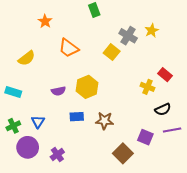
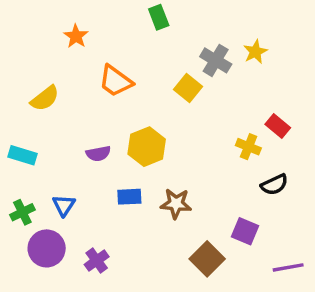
purple line: (172, 130) -> (288, 267), moved

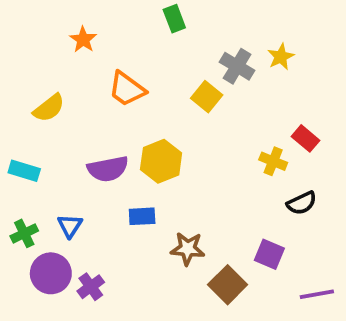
purple semicircle: (98, 154) -> (108, 169), size x1.5
brown star: (176, 204) -> (188, 249), moved
purple cross: (97, 261) -> (91, 287), moved

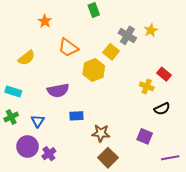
yellow hexagon: (161, 161) -> (94, 70), moved
green cross: (24, 233) -> (11, 117), moved
brown square: (228, 285) -> (108, 158), moved

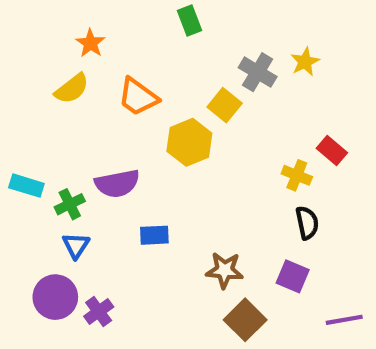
yellow semicircle: (26, 58) -> (72, 89), moved
black semicircle: (162, 109) -> (307, 223), moved, turned -77
green cross: (11, 117) -> (70, 204), moved
brown star: (101, 133) -> (225, 270), moved
brown square: (108, 158) -> (245, 320), moved

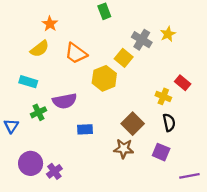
cyan rectangle: (26, 186) -> (28, 82), moved
blue triangle: (76, 245) -> (11, 126), moved
brown square: (245, 320) -> (133, 124), moved

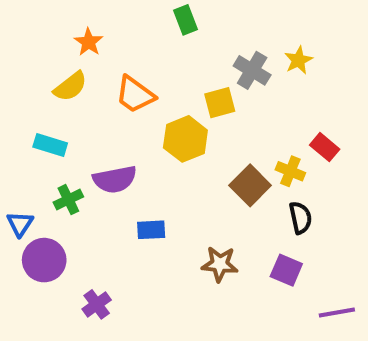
yellow square: (124, 58) -> (220, 103), turned 36
brown square: (133, 124) -> (250, 185), moved
purple circle: (31, 163) -> (44, 260), moved

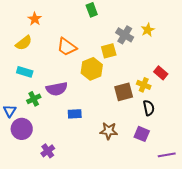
orange star: (89, 42) -> (35, 19), moved
yellow semicircle: (70, 87) -> (24, 43), moved
brown square: (250, 185) -> (124, 92), turned 30

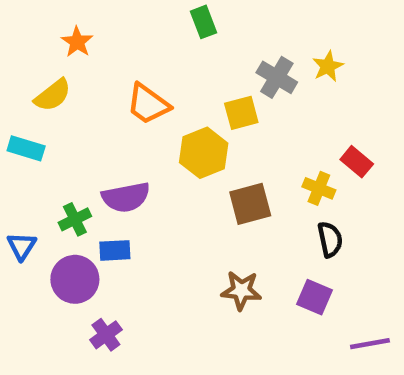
cyan rectangle: (25, 72) -> (26, 148), moved
brown square: (124, 92) -> (250, 204), moved
blue rectangle: (75, 114) -> (115, 250), moved
purple circle: (22, 129) -> (75, 279), moved

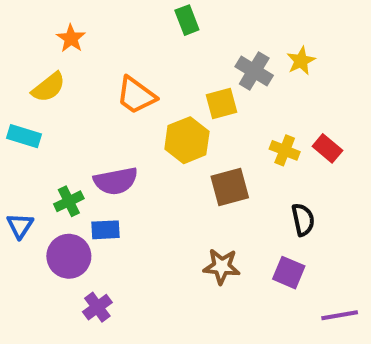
yellow cross: (319, 188) -> (285, 150), moved

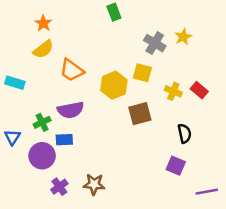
yellow semicircle: (48, 87) -> (43, 49), moved
orange trapezoid: (136, 95) -> (72, 70), moved
yellow square: (222, 104) -> (142, 73), moved, turned 30
brown star: (222, 266) -> (94, 184), moved

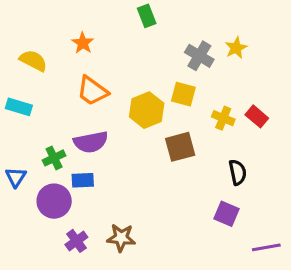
orange star: (43, 23) -> (83, 43), moved
yellow semicircle: (43, 49) -> (33, 61), moved, turned -115

